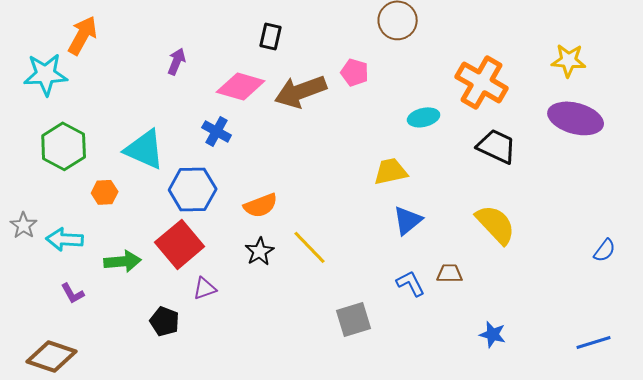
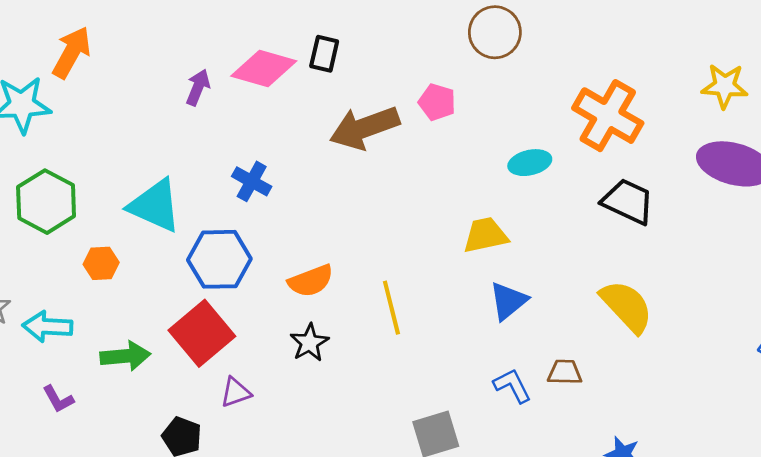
pink diamond: (241, 86) -> (264, 69), moved
yellow line: (310, 247) -> (391, 308), moved, turned 30

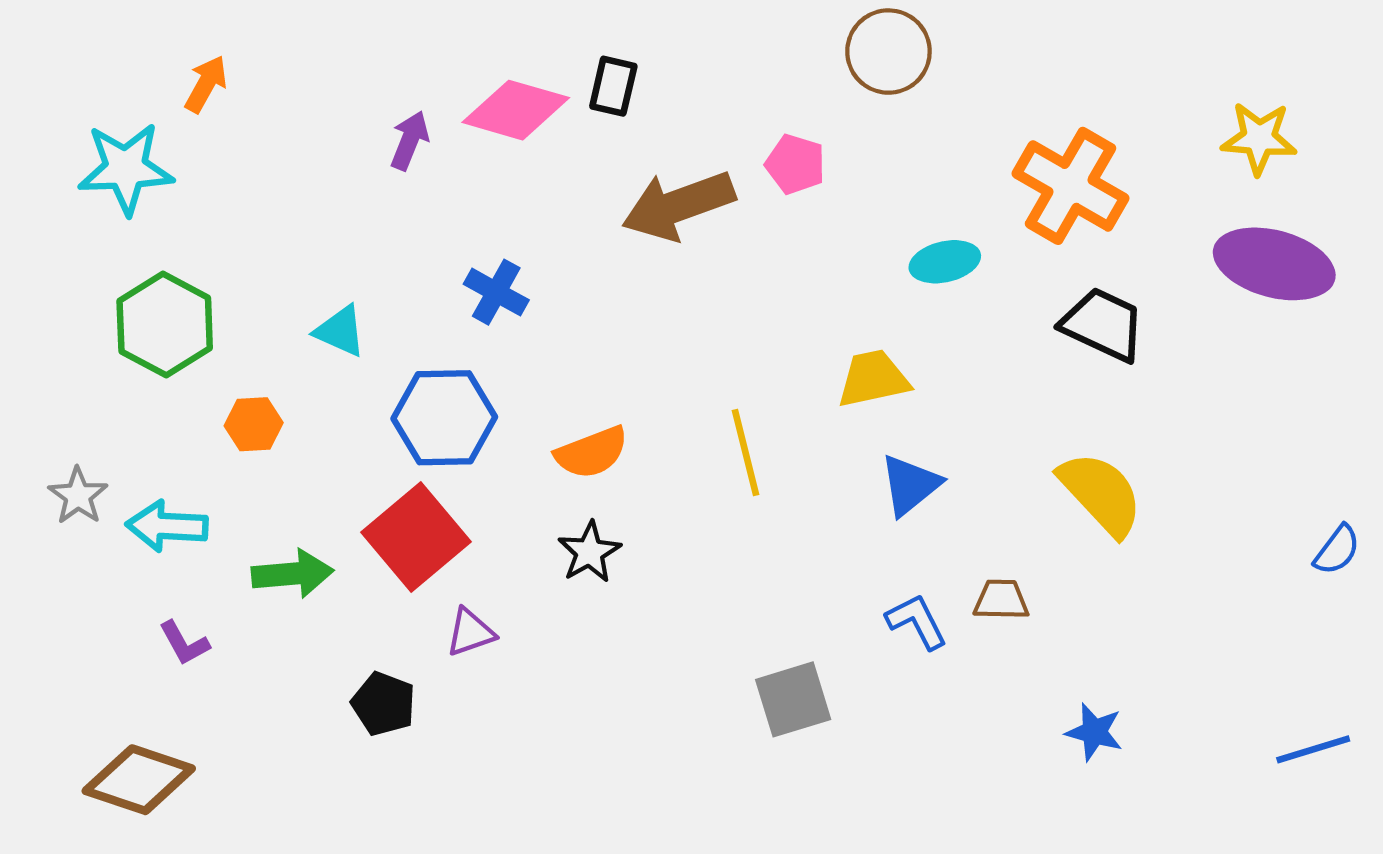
orange arrow: (72, 52) -> (206, 84), size x0.7
cyan triangle: (155, 206) -> (340, 331), size x0.6
yellow line: (391, 308) -> (745, 452), moved

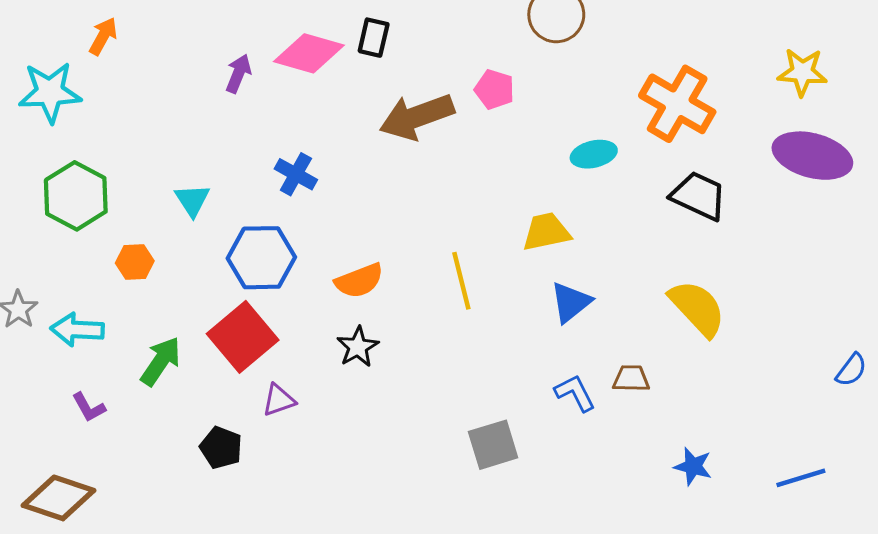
cyan triangle: (340, 331) -> (192, 200), turned 33
blue semicircle: (1337, 550) -> (851, 370), moved
green arrow: (293, 574) -> (161, 361), turned -51
blue line: (1313, 749) -> (801, 478), moved

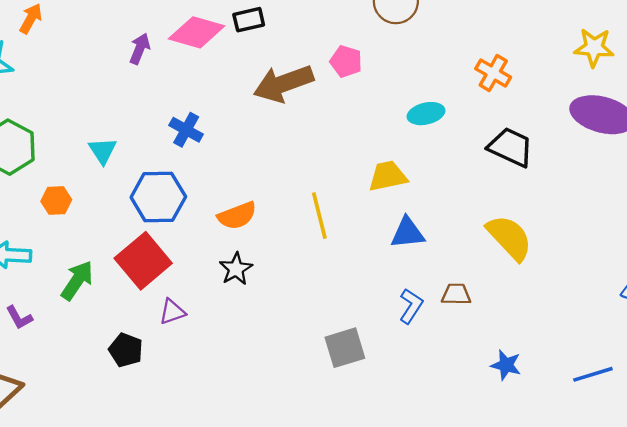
black rectangle: (374, 38) -> (249, 20), turned 64
orange cross: (677, 104) -> (493, 73), size x0.6
blue triangle: (571, 302) -> (407, 233), turned 33
blue L-shape: (575, 393) -> (411, 306), turned 60

